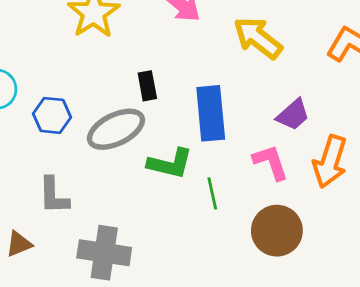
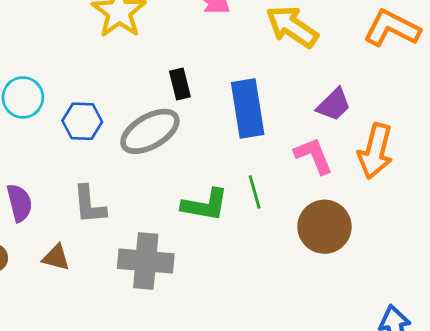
green L-shape: (170, 164) -> (205, 205), moved
brown triangle: (19, 244) -> (56, 258), turned 40

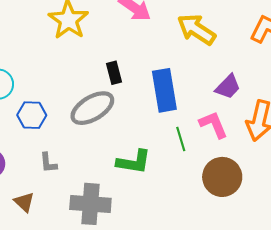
blue hexagon: (82, 121) -> (32, 115), moved
green line: (255, 192) -> (181, 139), moved
gray L-shape: (89, 205) -> (48, 163), size x0.7
brown triangle: (56, 258) -> (24, 202), turned 30

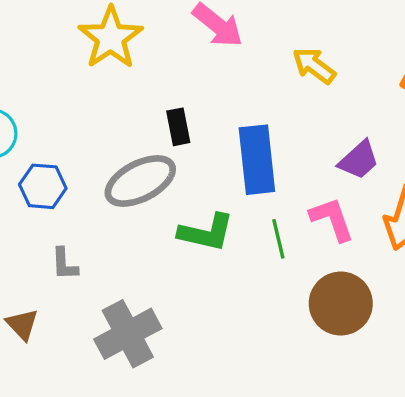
yellow arrow: (196, 29) -> (314, 66), size x0.7
green L-shape: (134, 162) -> (206, 232), moved
gray cross: (90, 204) -> (128, 334), turned -36

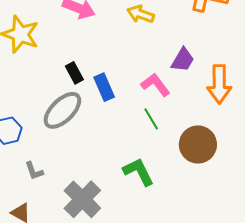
blue rectangle: (257, 160) -> (104, 87), moved, size x0.7
pink L-shape: (332, 219) -> (155, 85), moved
green L-shape: (206, 232) -> (139, 172), moved, turned -112

